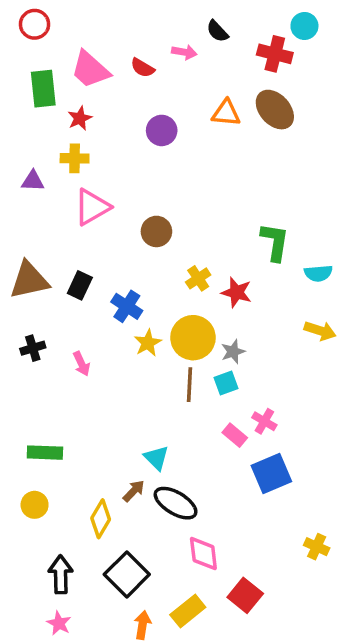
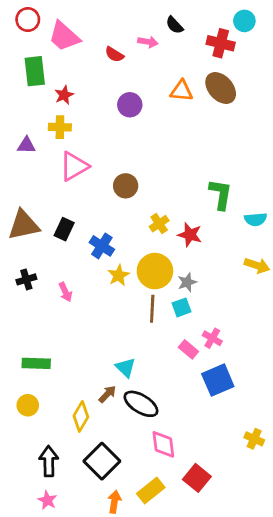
pink trapezoid: (90, 70) -> (64, 36), moved

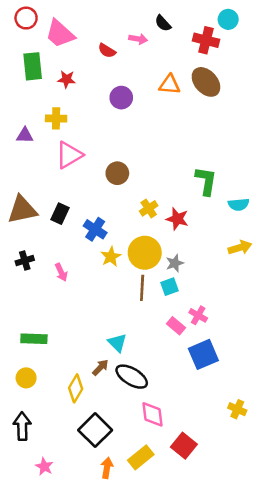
red star: (64, 95) -> (66, 79), moved, turned 30
yellow arrow: (257, 265) -> (240, 248), turned -35
black arrow: (49, 461) -> (22, 426), moved

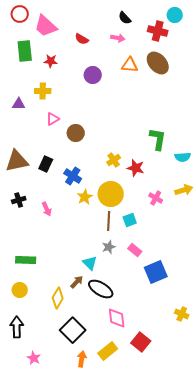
pink arrow: (138, 39) -> (118, 38), moved
pink triangle: (69, 155) -> (53, 119), size x0.6
brown circle: (117, 173) -> (76, 133), moved
gray star: (175, 263) -> (109, 247), moved
pink cross: (198, 315) -> (156, 198), moved

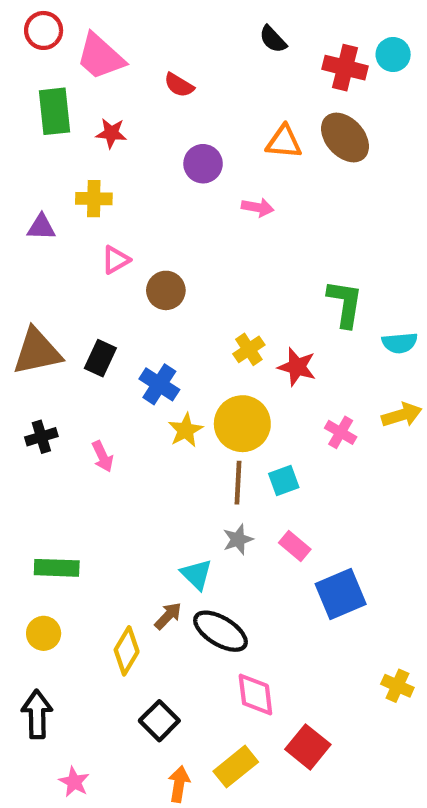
cyan circle: (175, 15) -> (393, 54), moved
pink arrow: (118, 38) -> (258, 207), moved
black square: (73, 330) -> (159, 721), size x0.7

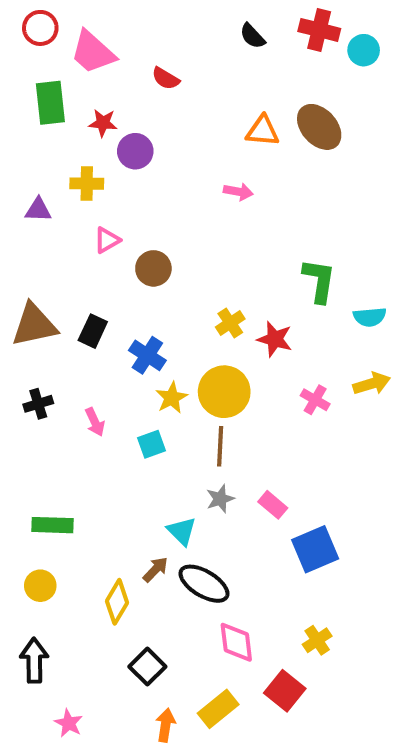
red cross: (345, 68) -> (319, 30), moved
purple circle: (203, 164) -> (135, 151), moved
cyan square: (284, 480) -> (151, 444), moved
yellow cross: (397, 686) -> (317, 640), moved, turned 32

